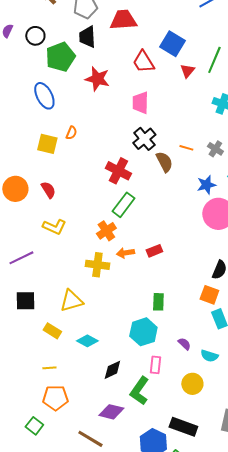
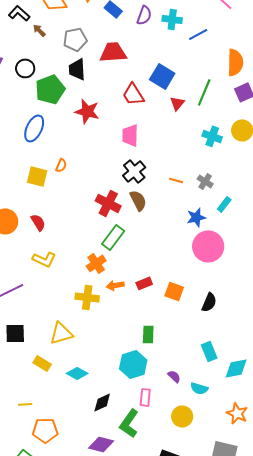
blue ellipse: (44, 96) -> (34, 128), turned 52
brown semicircle: (164, 162) -> (138, 200), moved
orange square: (209, 295) -> (174, 291), moved
yellow line: (49, 368) -> (25, 404), moved

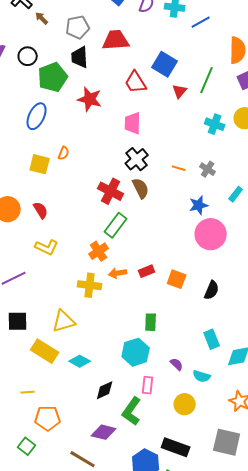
cyan rectangle: (224, 204) -> (236, 194), moved
yellow rectangle: (42, 363) -> (45, 351), size x1.5

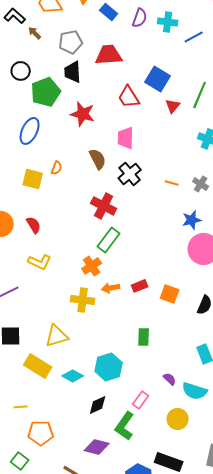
brown semicircle: (141, 188) -> (98, 159), moved
cyan hexagon: (136, 352) -> (109, 367), moved
cyan semicircle: (202, 376) -> (195, 391), size x1.4
pink rectangle: (148, 385) -> (141, 400), turned 30

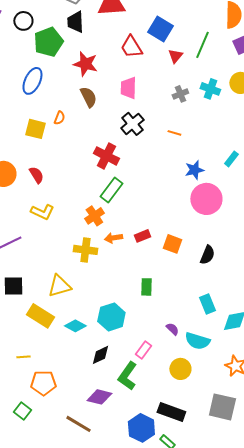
brown semicircle: (98, 159) -> (88, 97), moved
gray cross: (201, 184) -> (180, 94), moved, turned 35

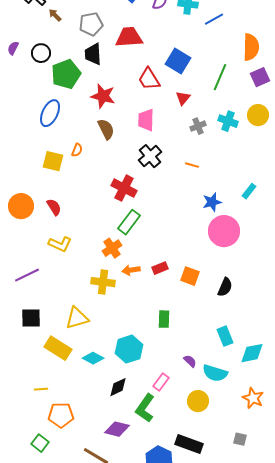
red triangle: (175, 56) -> (183, 98), moved
gray square: (222, 407) -> (240, 439), size x0.5

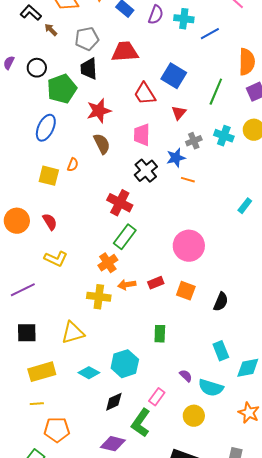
red star: (103, 96) -> (99, 111), turned -30
blue star: (212, 202) -> (176, 158), moved
pink circle: (224, 231) -> (189, 246), moved
yellow rectangle: (58, 348) -> (42, 372), moved, turned -48

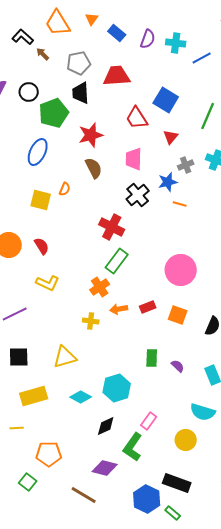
yellow cross: (99, 297) -> (91, 321), size x0.7
purple semicircle: (186, 376) -> (178, 366), moved
yellow line: (37, 404) -> (17, 428), moved

